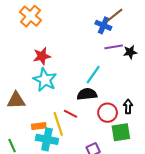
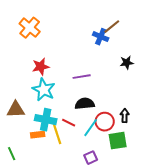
purple line: (114, 47) -> (82, 77), moved
cyan line: (93, 75) -> (91, 128), moved
cyan cross: (47, 139) -> (46, 120), moved

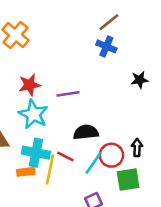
brown line: (112, 27) -> (109, 22), moved
purple line: (82, 77) -> (68, 94), moved
yellow line: (57, 133) -> (50, 169), turned 30

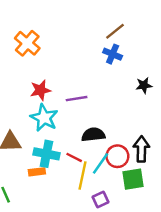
black arrow: (137, 148) -> (141, 149), size x1.5
yellow line: (50, 169) -> (83, 175), moved

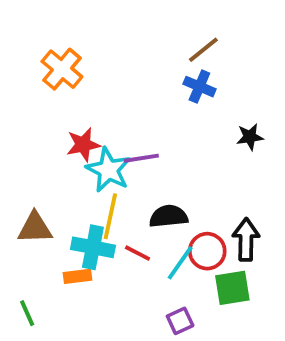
cyan star: (44, 118) -> (108, 170), moved
yellow line: (83, 175) -> (110, 216), moved

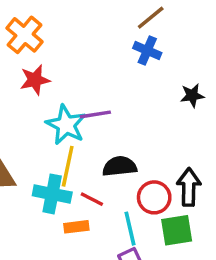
red star: (83, 145) -> (35, 80), moved
cyan line: (180, 263) -> (130, 229), moved, turned -48
orange rectangle: (77, 276) -> (76, 227), moved

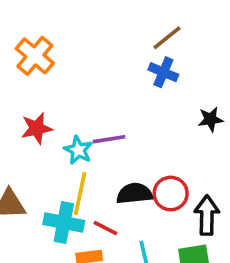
red star: (35, 80) -> (37, 128), moved
cyan star: (66, 125) -> (78, 150), size x0.7
red circle: (154, 197) -> (171, 194), moved

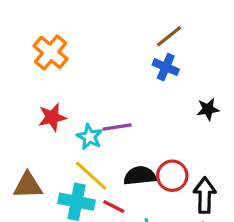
yellow line: (80, 194) -> (91, 176), turned -60

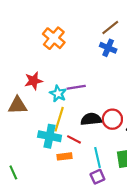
orange cross: (51, 52) -> (54, 38), moved
yellow line: (91, 176) -> (59, 119), turned 65
brown triangle: (28, 185) -> (18, 105), moved

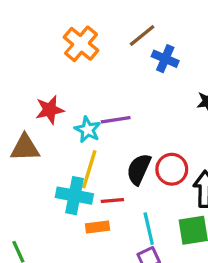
brown line: (110, 28) -> (142, 36), moved
black semicircle: (91, 119) -> (139, 169), turned -60
red line: (74, 139) -> (112, 201), turned -32

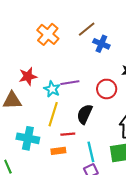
red circle: (172, 169) -> (107, 89), moved
cyan cross: (74, 196) -> (28, 138), moved

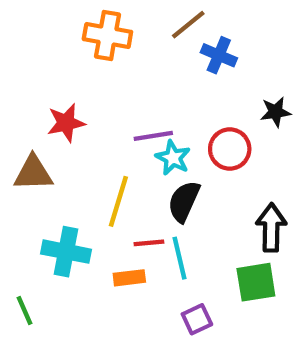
orange cross: (48, 34) -> (107, 35), turned -30
cyan star: (52, 89) -> (173, 158), moved
cyan line: (91, 152) -> (179, 258), moved

